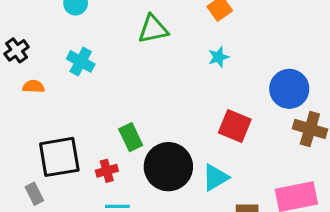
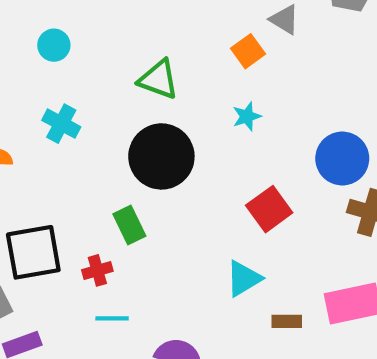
green triangle: (153, 29) -> (158, 79), turned 32
red square: (235, 126) -> (269, 209), turned 32
black circle: (168, 167) -> (161, 156), moved

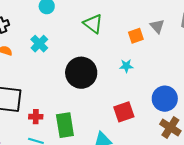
green triangle: (158, 79) -> (93, 24), moved
green rectangle: (129, 225) -> (65, 125), moved, size x1.4

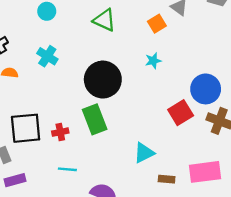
red square: (124, 112) -> (181, 113), moved
red cross: (36, 117) -> (60, 132), moved
green rectangle: (65, 125) -> (95, 119), moved

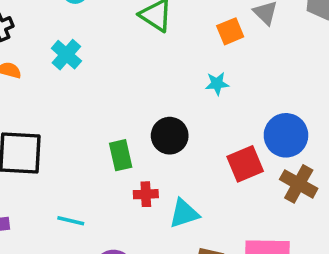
black circle: (103, 80) -> (170, 136), moved, size x0.7
green rectangle: (95, 119) -> (121, 155), size x0.7
red cross: (60, 132) -> (146, 194), moved

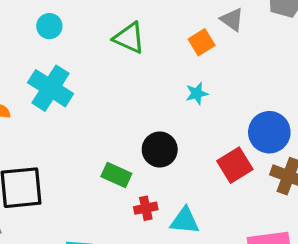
cyan cross: (66, 55) -> (51, 88), size x1.5
green rectangle: (121, 155) -> (116, 175), turned -44
cyan triangle: (184, 213) -> (185, 221), turned 32

